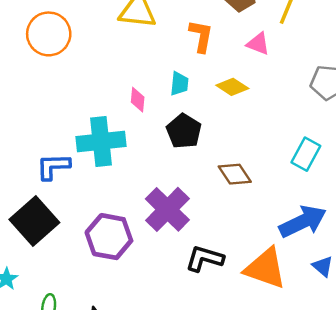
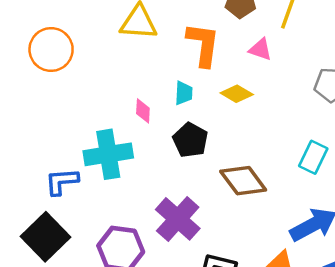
orange L-shape: (201, 36) -> (203, 44), size x1.4
brown diamond: (235, 174) -> (243, 181), size x1.4

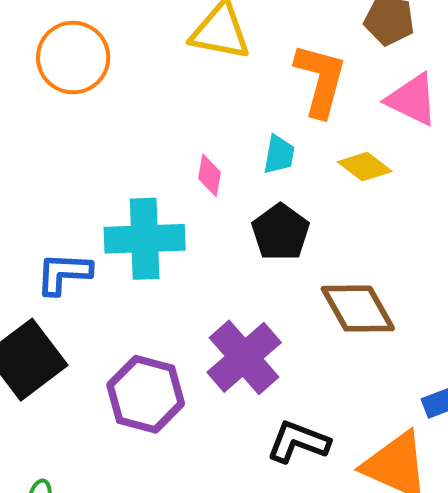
pink triangle: (260, 49) -> (412, 100), size x1.4

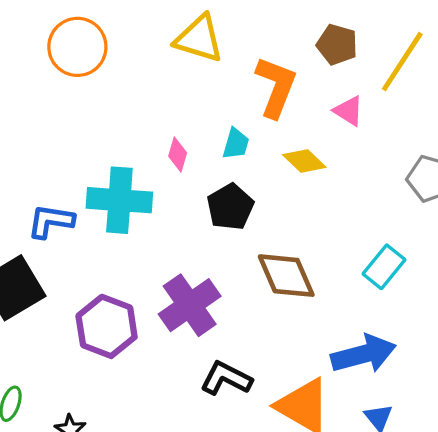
pink triangle: (412, 100) -> (349, 111), size x0.7

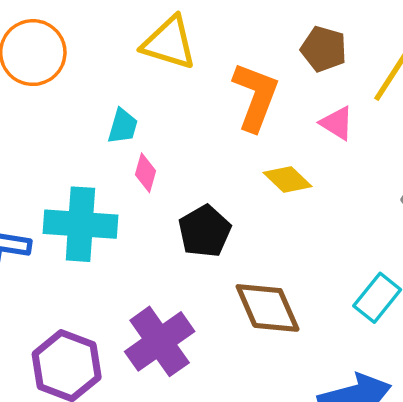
cyan trapezoid: (236, 144) -> (123, 126), moved

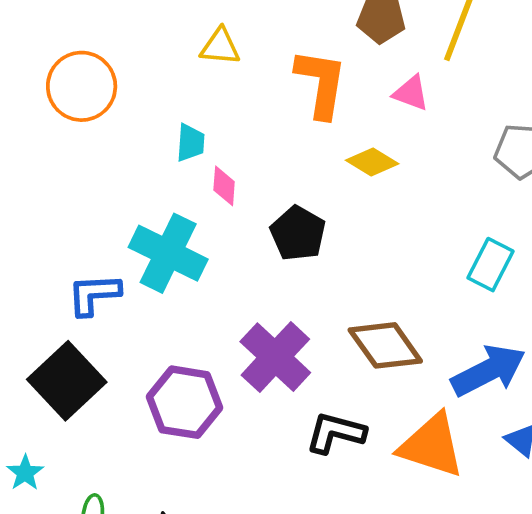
yellow triangle: (169, 43) -> (220, 47), size x0.7
cyan cross: (80, 224) -> (168, 253), turned 34
brown diamond: (268, 308) -> (385, 345), moved

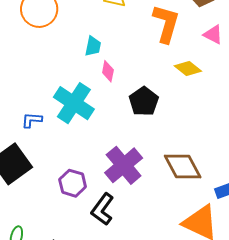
blue L-shape: (94, 294) -> (32, 120), size x0.7
purple hexagon: (185, 402) -> (73, 183), size x0.7
black L-shape: (336, 433) -> (102, 209), moved, turned -76

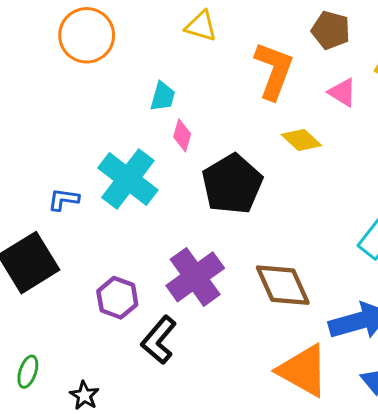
black pentagon: (144, 101) -> (232, 184), size x1.4

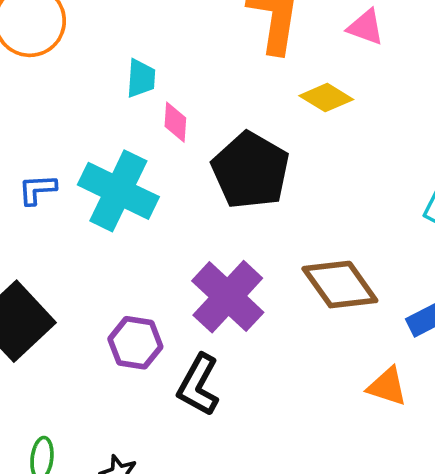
blue L-shape: (64, 199) -> (37, 189), moved
orange triangle: (303, 370) -> (387, 386), size x0.6

